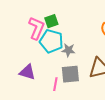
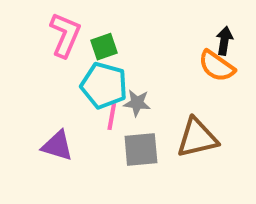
pink L-shape: (36, 28) -> (65, 35), moved
pink line: (55, 84) -> (112, 117), moved

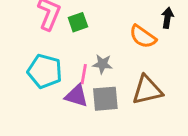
orange semicircle: (217, 66) -> (143, 37), moved
cyan pentagon: (104, 85) -> (45, 71), moved
purple triangle: (57, 146) -> (76, 96), moved

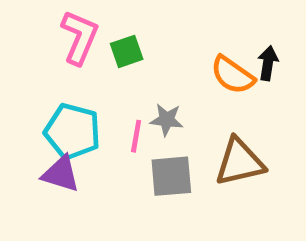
black arrow: (167, 18) -> (268, 63), moved
purple triangle: (76, 96) -> (61, 174), moved

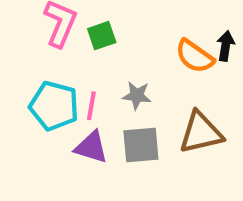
pink line: (136, 136) -> (91, 106), moved
purple triangle: (61, 174) -> (91, 147), moved

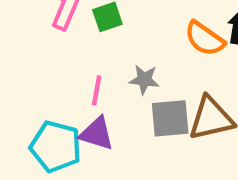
cyan pentagon: (54, 106) -> (56, 146), moved
gray square: (141, 145) -> (170, 118), moved

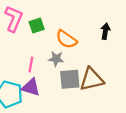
orange semicircle: (205, 39) -> (66, 39), moved

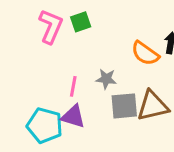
green square: (37, 26) -> (81, 22), moved
orange semicircle: (66, 39) -> (145, 53), moved

